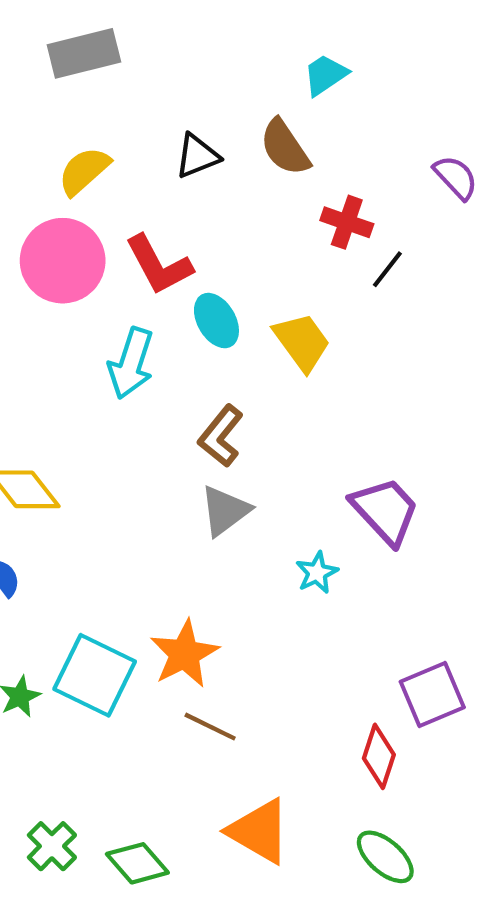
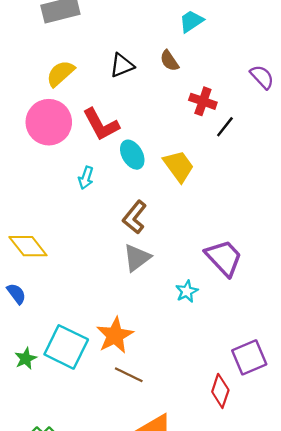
brown semicircle: (285, 147) -> (169, 61), size x0.7
cyan arrow: (131, 363) -> (86, 178), size x0.6

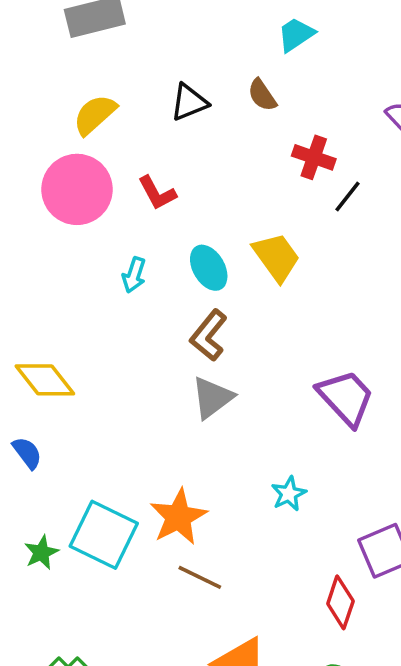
red L-shape: (101, 124) -> (157, 193), size x0.7
cyan ellipse: (132, 155) -> (209, 268), moved
cyan star: (187, 291) -> (289, 494), moved

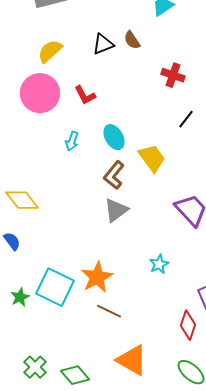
brown semicircle: (262, 95) -> (132, 40), moved
black line: (348, 197) -> (186, 119), moved
yellow trapezoid: (276, 257) -> (152, 158), moved

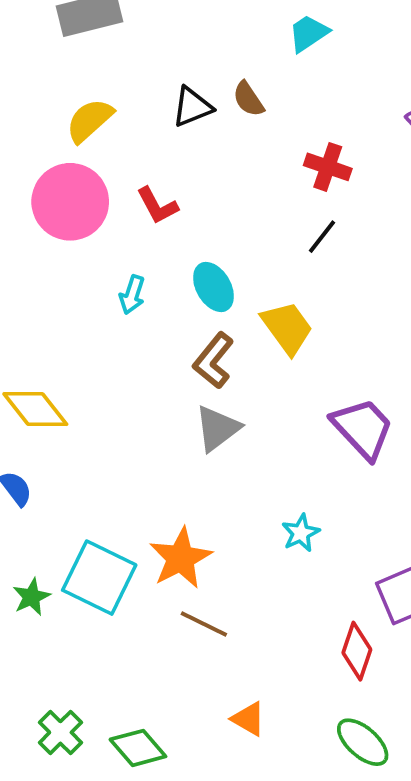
black line: (186, 119) -> (322, 237), moved
orange triangle: (132, 360) -> (248, 719), size x0.6

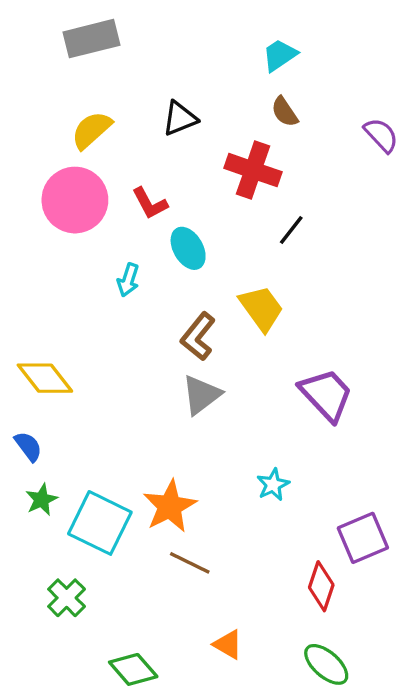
brown semicircle: (248, 99) -> (285, 112), moved
red cross: (328, 167) -> (253, 170), moved, size x1.4
cyan ellipse: (213, 287) -> (188, 248), moved
green star: (31, 597) -> (42, 500), moved
green cross: (60, 732) -> (67, 598), moved

